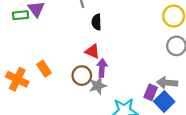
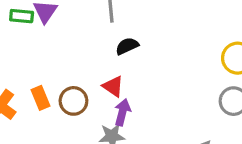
black semicircle: (97, 22) -> (127, 46), turned 56
brown circle: (82, 76) -> (73, 101), moved

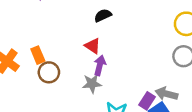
brown circle: (73, 101) -> (49, 72), moved

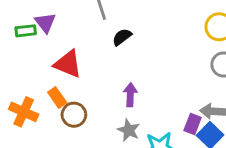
red triangle: (93, 46) -> (68, 64), moved, size x1.5
gray star: (92, 84) -> (129, 130), moved, turned -30

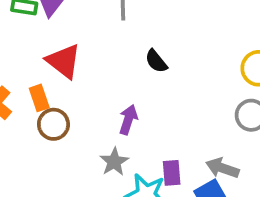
black semicircle: (122, 37) -> (156, 61), moved, turned -108
purple rectangle: (193, 124) -> (172, 173), moved, turned -42

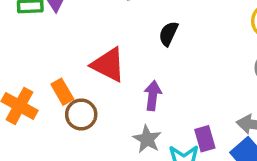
red triangle: (64, 61) -> (108, 65), moved
black semicircle: (156, 61) -> (168, 34), turned 75

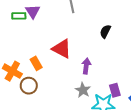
black semicircle: (168, 34) -> (105, 31), moved
brown circle: (81, 114) -> (29, 86), moved

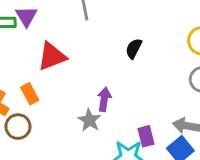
red triangle: (62, 49) -> (52, 56), moved, turned -50
gray star: (83, 90) -> (89, 120), moved

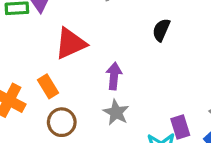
purple arrow: (104, 99) -> (114, 76), moved
brown circle: (18, 127) -> (62, 122), moved

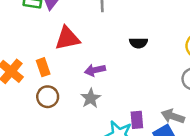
black semicircle: (161, 30) -> (138, 43), turned -126
purple arrow: (114, 76) -> (95, 70), turned -120

